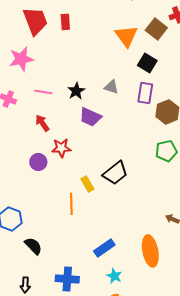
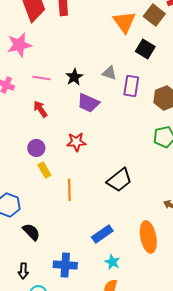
purple rectangle: (145, 93) -> (131, 86), moved
red star: (61, 148) -> (76, 142), moved
black trapezoid: (115, 173) -> (119, 180), moved
yellow rectangle: (87, 184) -> (44, 170), moved

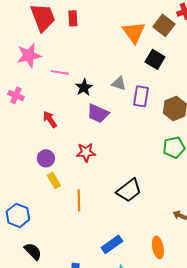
pink line: (41, 78) -> (60, 72), moved
black semicircle: (31, 232) -> (33, 251), moved
orange ellipse: (148, 237) -> (158, 247), size x0.7

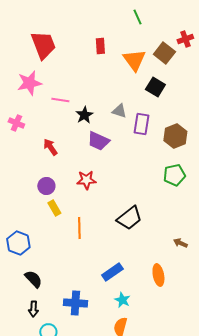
red rectangle: (73, 18) -> (100, 46), moved

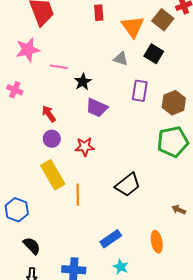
gray triangle: (119, 111) -> (121, 59), moved
green pentagon: (174, 175) -> (173, 142), size x1.4
purple circle: (46, 186) -> (52, 139), moved
yellow rectangle: (54, 208) -> (53, 175), size x1.8

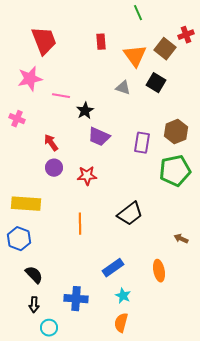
purple rectangle: (140, 91) -> (142, 143), moved
yellow rectangle: (53, 175) -> (26, 204), moved, turned -56

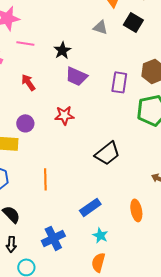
pink line: (61, 96) -> (25, 43), moved
purple circle: (54, 168) -> (25, 123), moved
orange line: (80, 224) -> (45, 179), moved
blue cross: (76, 299) -> (53, 238), turned -30

